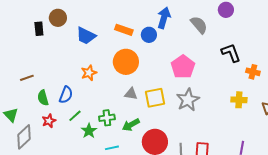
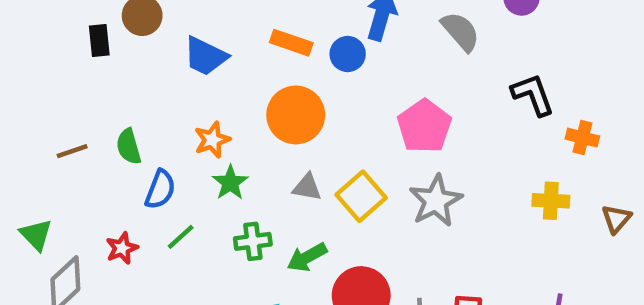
green semicircle: (43, 98) -> (129, 147), moved
yellow square: (155, 98) -> (361, 196), turned -30
green star: (89, 131) -> (230, 183), moved

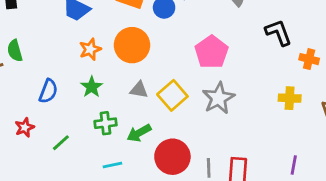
orange star: (212, 140) -> (90, 49), moved
green semicircle: (129, 147) -> (15, 51), moved
green line: (181, 237) -> (61, 143), moved

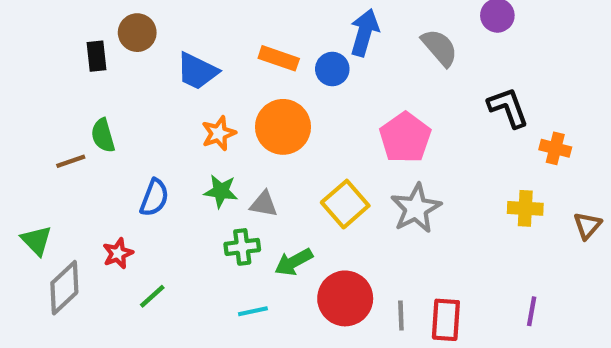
green star: (92, 87) -> (221, 191), turned -30
gray triangle: (139, 90) -> (264, 204), moved
green line: (61, 143) -> (152, 296), moved

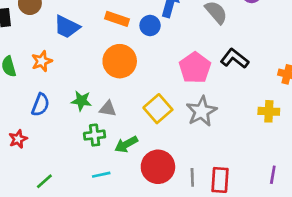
black L-shape: (508, 108) -> (235, 59), moved, turned -32
orange star: (219, 133) -> (42, 61), moved
green line: (152, 296) -> (44, 181), moved

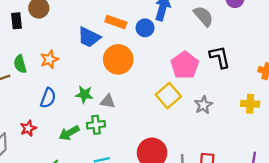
blue trapezoid: (67, 27) -> (89, 37), moved
black L-shape: (235, 59) -> (220, 57), turned 40
yellow square: (158, 109) -> (168, 96), moved
gray star: (202, 111) -> (203, 105), moved, size x0.7
green arrow: (126, 144) -> (69, 133), moved

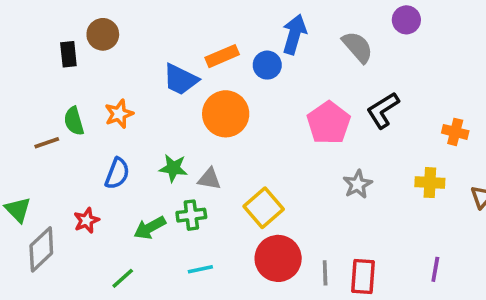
orange rectangle: (116, 22) -> (222, 56), turned -42
black L-shape: (220, 57) -> (383, 110), turned -110
yellow square: (168, 96) -> (264, 208), moved

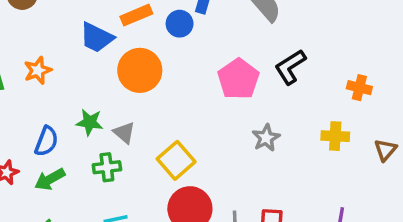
blue semicircle: (117, 173) -> (46, 141), moved
gray triangle: (209, 179) -> (124, 133), turned 30
green arrow: (150, 228) -> (50, 179), moved

